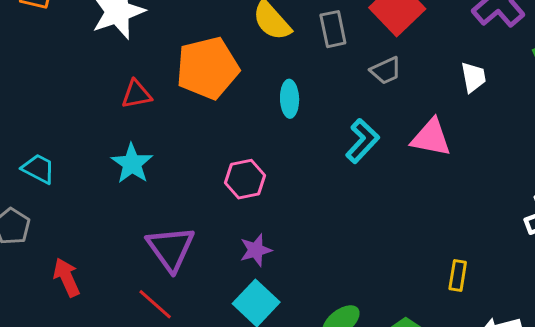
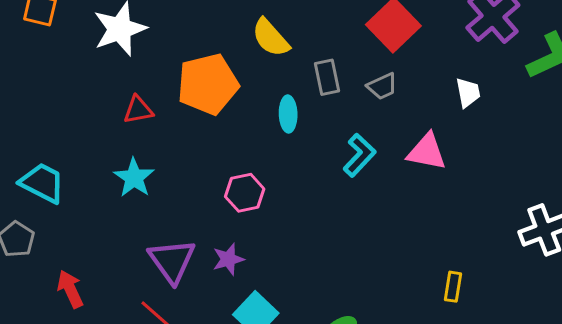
gray rectangle: (333, 29) -> (327, 77), moved
cyan trapezoid: (38, 169) -> (42, 183), size x1.4
purple star: (256, 250) -> (228, 259), moved

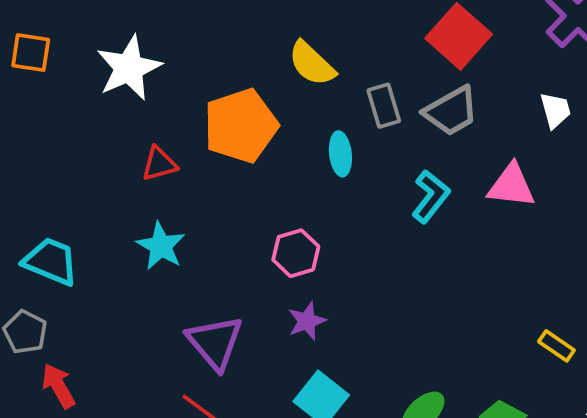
gray trapezoid: (382, 86) -> (451, 111), size x1.5
purple star: (228, 259) -> (307, 321), moved
yellow rectangle: (453, 287) -> (556, 346), turned -60
red arrow: (70, 289) -> (58, 386), moved

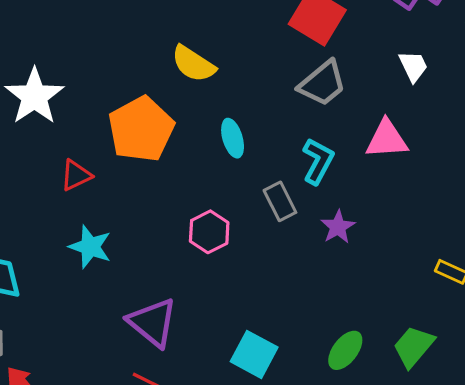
gray rectangle: (384, 106) -> (280, 201), moved
purple star: (307, 321) -> (338, 227), moved

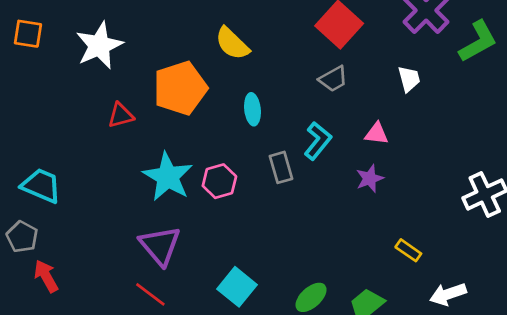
gray trapezoid: (322, 83) -> (333, 79), size x0.7
pink triangle: (387, 139) -> (377, 134), size x0.7
purple star: (338, 227) -> (370, 178), moved
cyan star: (90, 247) -> (168, 177), moved, size x1.4

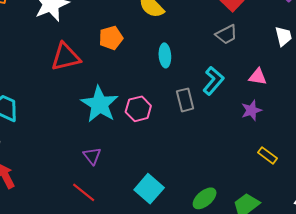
orange pentagon: (180, 88) -> (111, 38), size x0.6
red triangle: (121, 115) -> (66, 57), size x1.5
purple triangle: (160, 246) -> (92, 156), size x0.6
yellow rectangle: (408, 250) -> (268, 155), moved

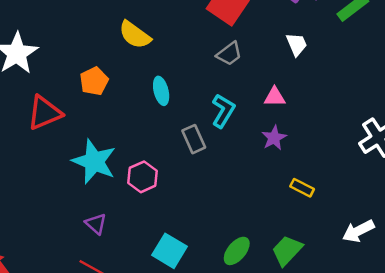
pink hexagon: (138, 109) -> (143, 177), moved

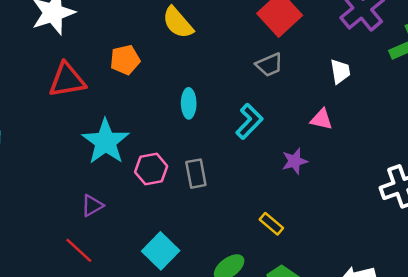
cyan ellipse: (161, 91) -> (189, 103), moved
pink triangle: (275, 97) -> (321, 119), moved
gray rectangle: (194, 139) -> (196, 174), moved
yellow rectangle: (302, 188) -> (271, 224), moved
purple triangle: (96, 224) -> (92, 205), turned 35

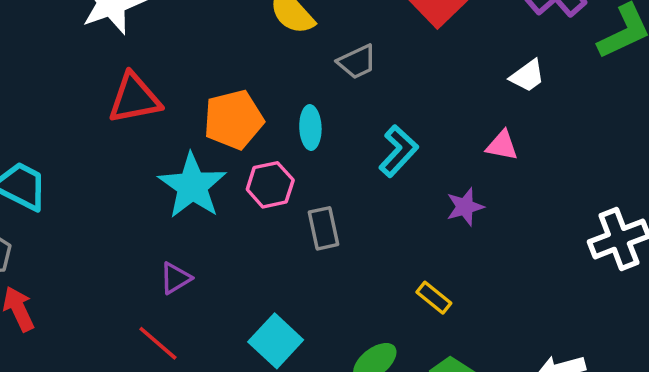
orange pentagon: (125, 60) -> (233, 120), moved, size x1.4
gray trapezoid: (269, 65) -> (357, 62), moved
white trapezoid: (340, 71) -> (527, 76), turned 65
pink hexagon: (151, 169) -> (270, 185), moved

